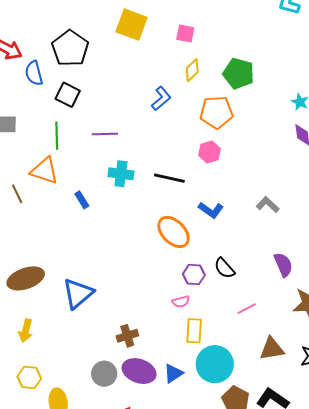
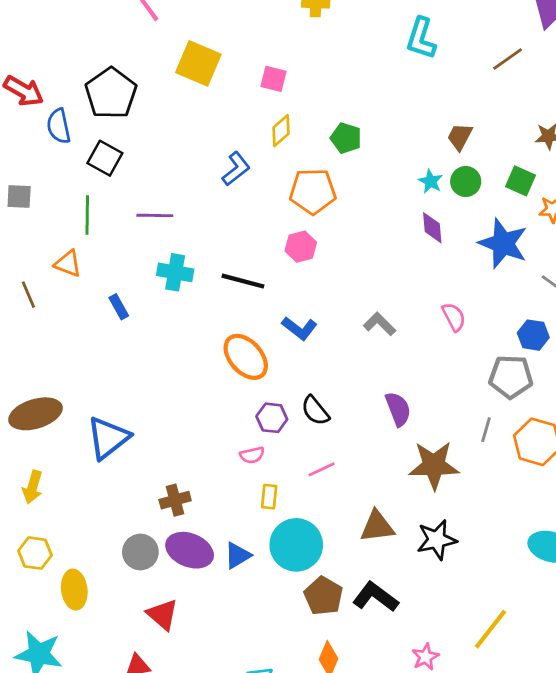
green pentagon: (239, 74) -> (346, 138), size x0.7
orange triangle: (44, 171) -> (68, 264), size x0.7
pink line: (247, 309) -> (322, 469), moved
yellow rectangle: (194, 331) -> (269, 497), size x0.7

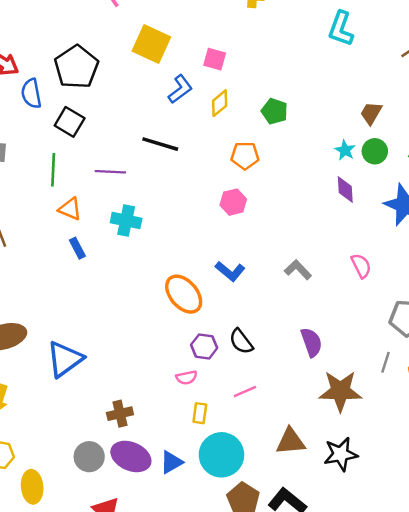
blue L-shape: (236, 169) -> (180, 89), moved
orange pentagon: (313, 191) -> (245, 156), size x0.7
orange triangle: (68, 264) -> (70, 209), moved
black line: (243, 281) -> (160, 144), moved

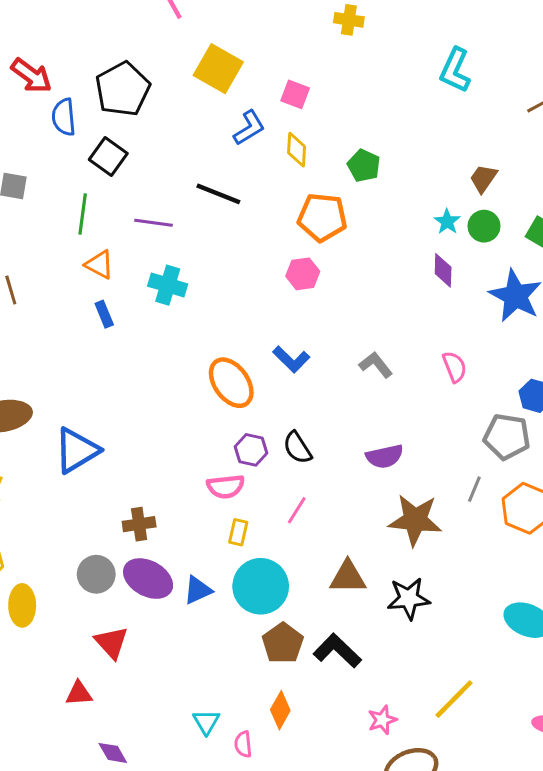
yellow diamond: (220, 103) -> (297, 150), turned -52
orange pentagon: (245, 156) -> (322, 217), size x1.4
purple semicircle: (311, 342) -> (385, 456), turned 92
pink semicircle: (186, 378) -> (226, 487), size x1.4
pink line: (245, 392) -> (297, 510), turned -40

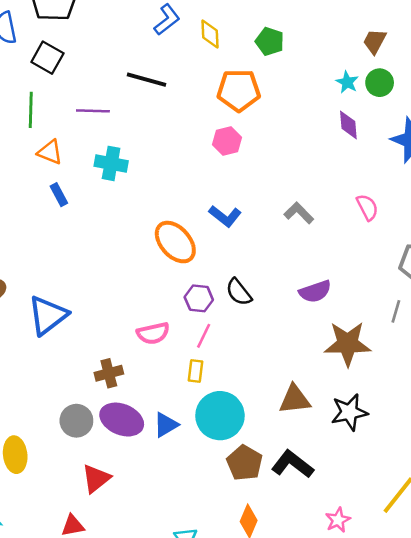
pink semicircle: (226, 487) -> (153, 333), moved
pink line: (297, 510) -> (204, 336), moved
red triangle: (111, 643) -> (96, 478), turned 40

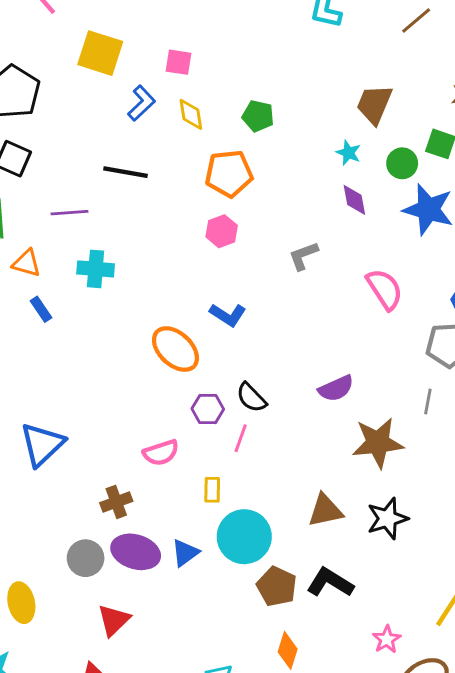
brown trapezoid: (375, 41) -> (374, 104), size x1.4
green circle: (380, 83) -> (402, 163), moved
pink semicircle: (367, 207) -> (385, 289), size x1.4
gray L-shape: (299, 213) -> (303, 256), moved, turned -60
pink line: (204, 336) -> (241, 438), moved

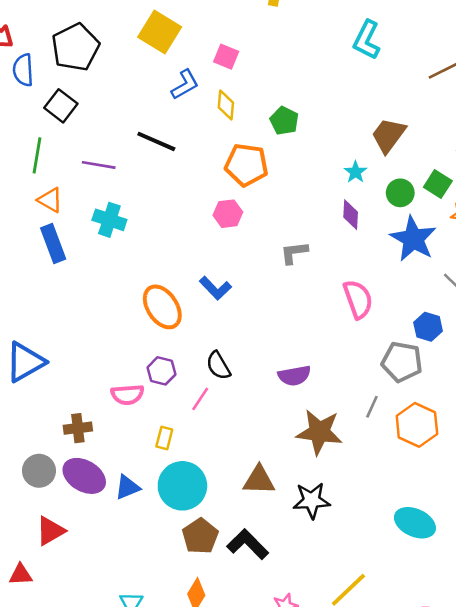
blue rectangle: (41, 309) -> (53, 244), size x1.6
purple hexagon: (208, 409) -> (162, 371), moved

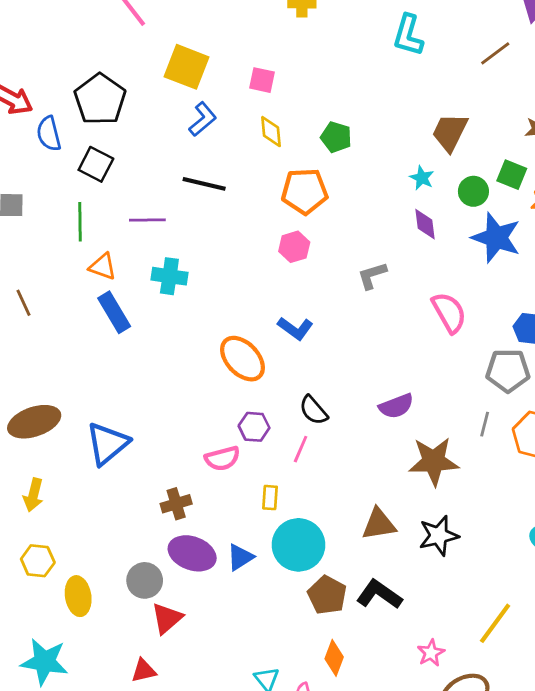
blue L-shape: (185, 85) -> (203, 119), moved
gray circle: (39, 471) -> (145, 580), moved

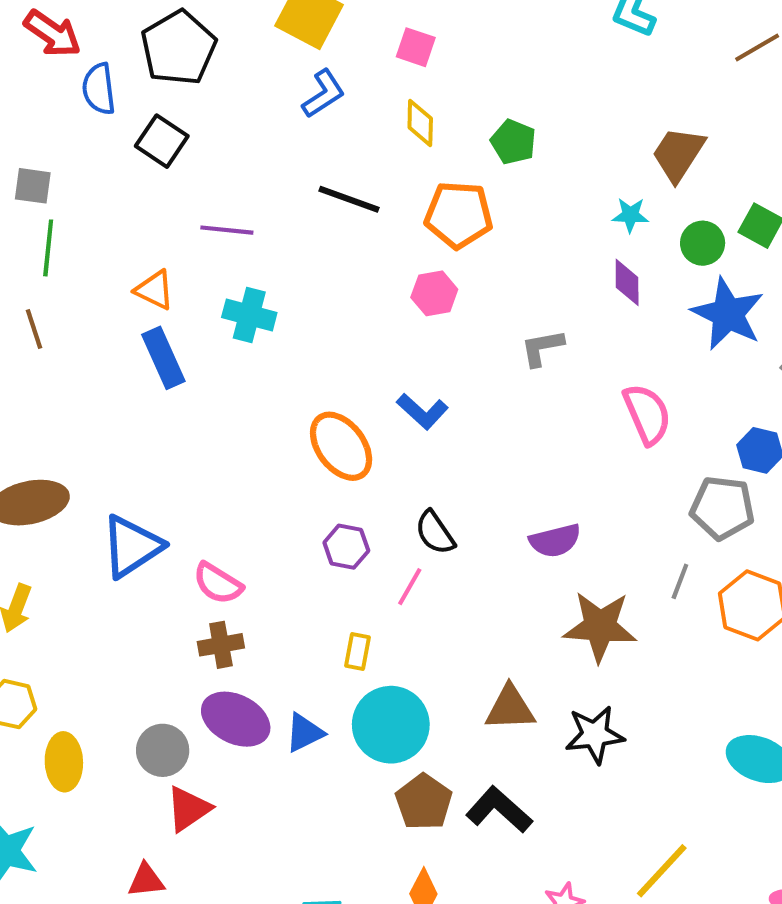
cyan star: (422, 178) -> (630, 215), turned -30
black line: (204, 184) -> (349, 199), moved
green line: (80, 222) -> (48, 248), moved
pink semicircle: (222, 458) -> (218, 583), moved, turned 40

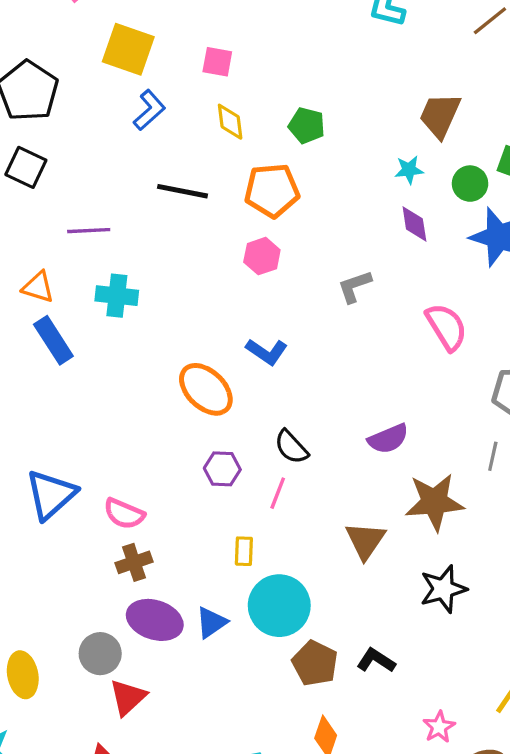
brown triangle: (510, 708) -> (365, 541), moved, turned -45
black L-shape: (499, 810) -> (376, 660), size x0.7

